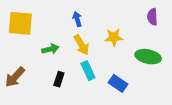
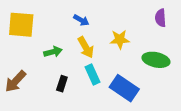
blue arrow: (77, 19) -> (81, 20), turned 136
blue rectangle: (118, 83) -> (124, 88), size x1.4

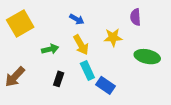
purple semicircle: (161, 18) -> (135, 17), moved
yellow square: (21, 25) -> (20, 23), turned -35
blue rectangle: (124, 88) -> (106, 85), moved, size x0.7

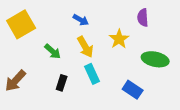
yellow star: (113, 37) -> (119, 39), turned -30
green arrow: (50, 49) -> (53, 51), turned 56
blue rectangle: (106, 85) -> (133, 90), moved

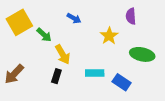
yellow arrow: (85, 47) -> (63, 54), moved
green arrow: (53, 51) -> (44, 35), moved
cyan rectangle: (92, 74) -> (95, 73), moved, turned -66

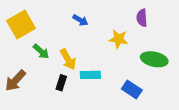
green arrow: (44, 35) -> (41, 51), moved
yellow star: (109, 36) -> (118, 39), turned -30
cyan rectangle: (95, 73) -> (90, 75), moved

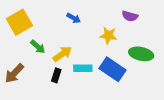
purple semicircle: (142, 18) -> (130, 16), turned -70
yellow arrow: (68, 59) -> (62, 54), turned -96
blue rectangle: (132, 90) -> (112, 69), moved, size x1.4

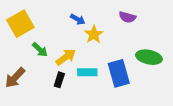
purple semicircle: (130, 16) -> (127, 17), moved
yellow star: (108, 35) -> (94, 34), moved, turned 30
blue rectangle: (112, 69) -> (119, 73), turned 40

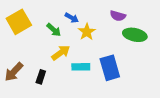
green arrow: (40, 50) -> (54, 30), moved
green ellipse: (149, 57) -> (135, 35), moved
black rectangle: (59, 80) -> (41, 77), moved

